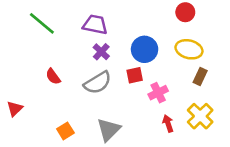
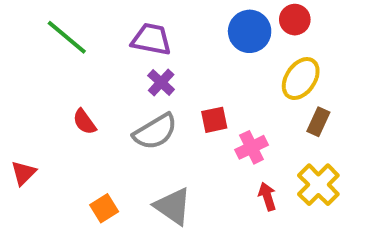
blue circle: (145, 49) -> (250, 31), moved
yellow ellipse: (189, 49) -> (301, 79), turned -70
gray triangle: (109, 130) -> (173, 206), turned -40

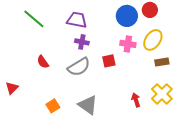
purple cross: (161, 82) -> (82, 42), turned -32
brown rectangle: (318, 122) -> (162, 62), turned 56
pink cross: (252, 147) -> (128, 44), moved, turned 35

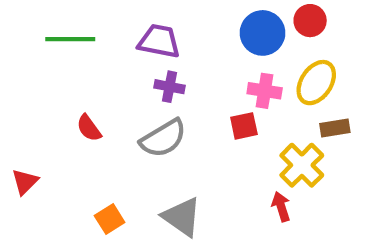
green line: (34, 19) -> (70, 39), turned -40
red square: (109, 61) -> (244, 126), moved
yellow cross: (162, 94) -> (302, 165), moved

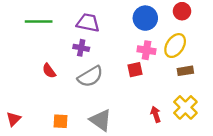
red circle: (310, 21) -> (182, 11), moved
purple cross: (169, 87) -> (81, 48), moved
yellow cross: (302, 165) -> (185, 107), moved
red triangle: (25, 182) -> (14, 119), moved
orange square: (110, 219) -> (61, 121), turned 35

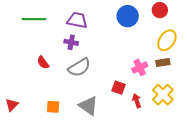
yellow ellipse: (175, 46) -> (167, 40), moved
pink cross: (146, 50) -> (140, 67), moved, turned -35
red square: (135, 70) -> (119, 88), moved, turned 32

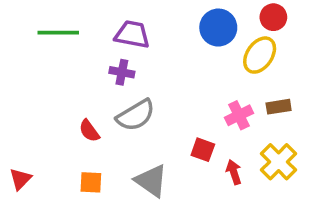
yellow ellipse: (167, 40) -> (260, 55), moved
red semicircle: (43, 62) -> (89, 131), moved

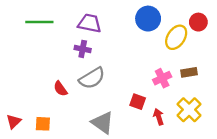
red circle: (273, 17) -> (198, 22), moved
orange square: (91, 182) -> (43, 124), moved

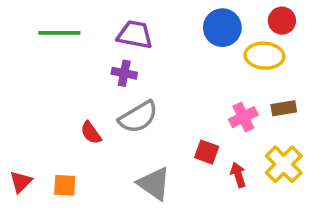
red circle: (198, 22) -> (282, 21), moved
yellow ellipse: (176, 37) -> (264, 56), turned 60

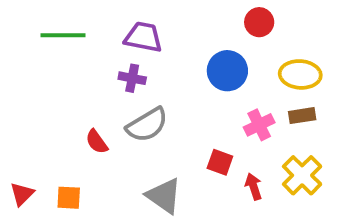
red circle: (282, 21) -> (259, 22), moved
blue circle: (222, 28) -> (227, 71), moved
yellow ellipse: (264, 56) -> (300, 74), moved

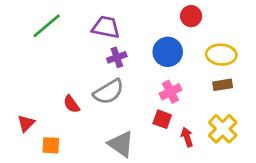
green line: (63, 35) -> (47, 26), turned -40
purple cross: (132, 78) -> (117, 57), moved, turned -30
pink cross: (259, 125) -> (170, 92), moved
red triangle: (22, 194) -> (26, 123), moved

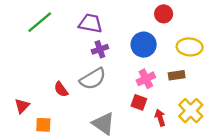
brown rectangle: (223, 85) -> (177, 75), moved

